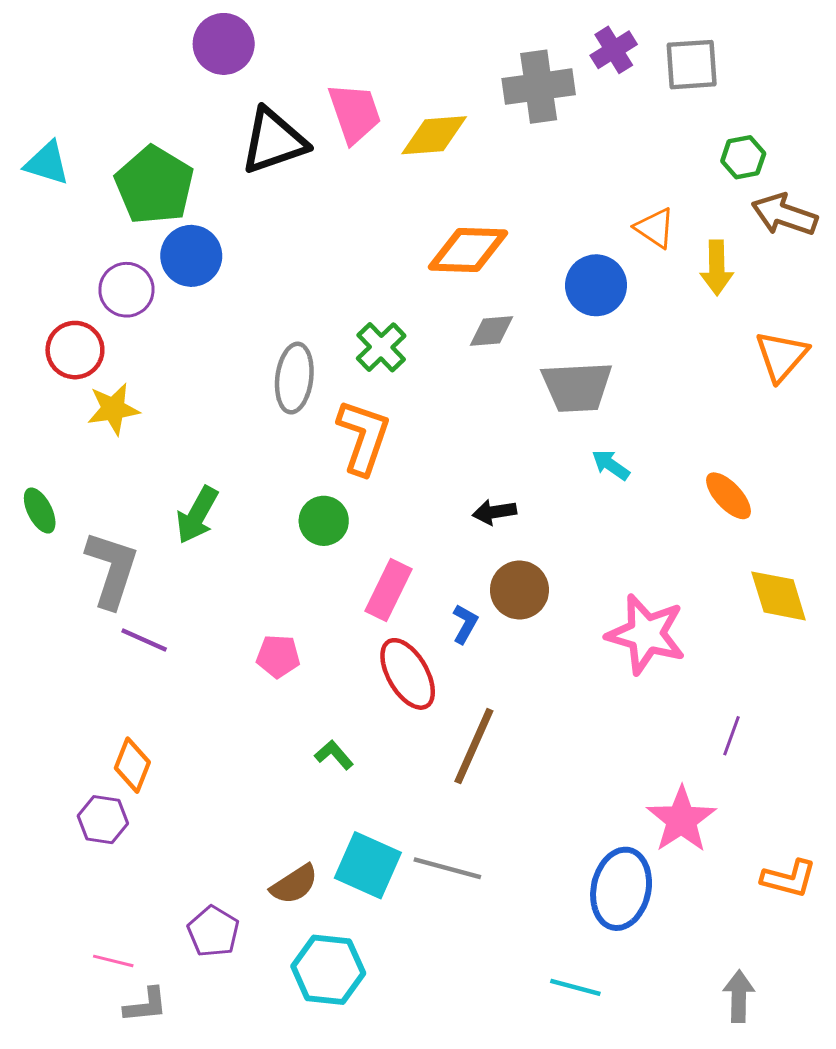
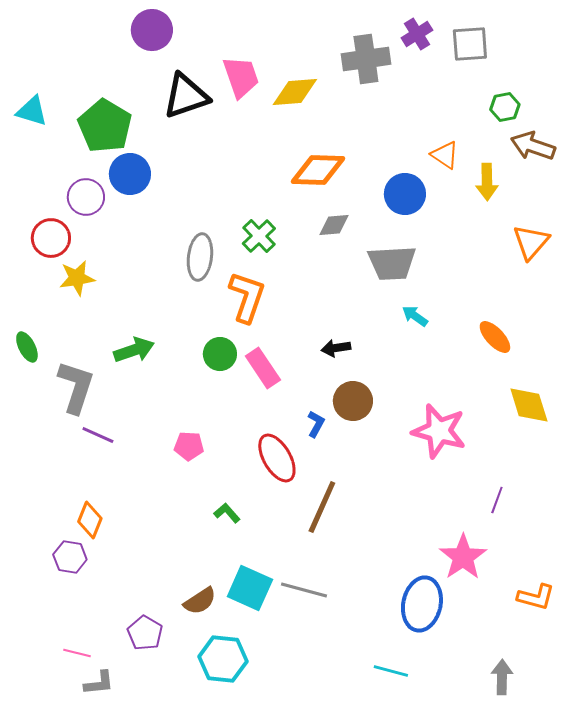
green arrow: (197, 515) -> (134, 350), turned -138
pink rectangle: (388, 590) -> (263, 368), moved, turned -60

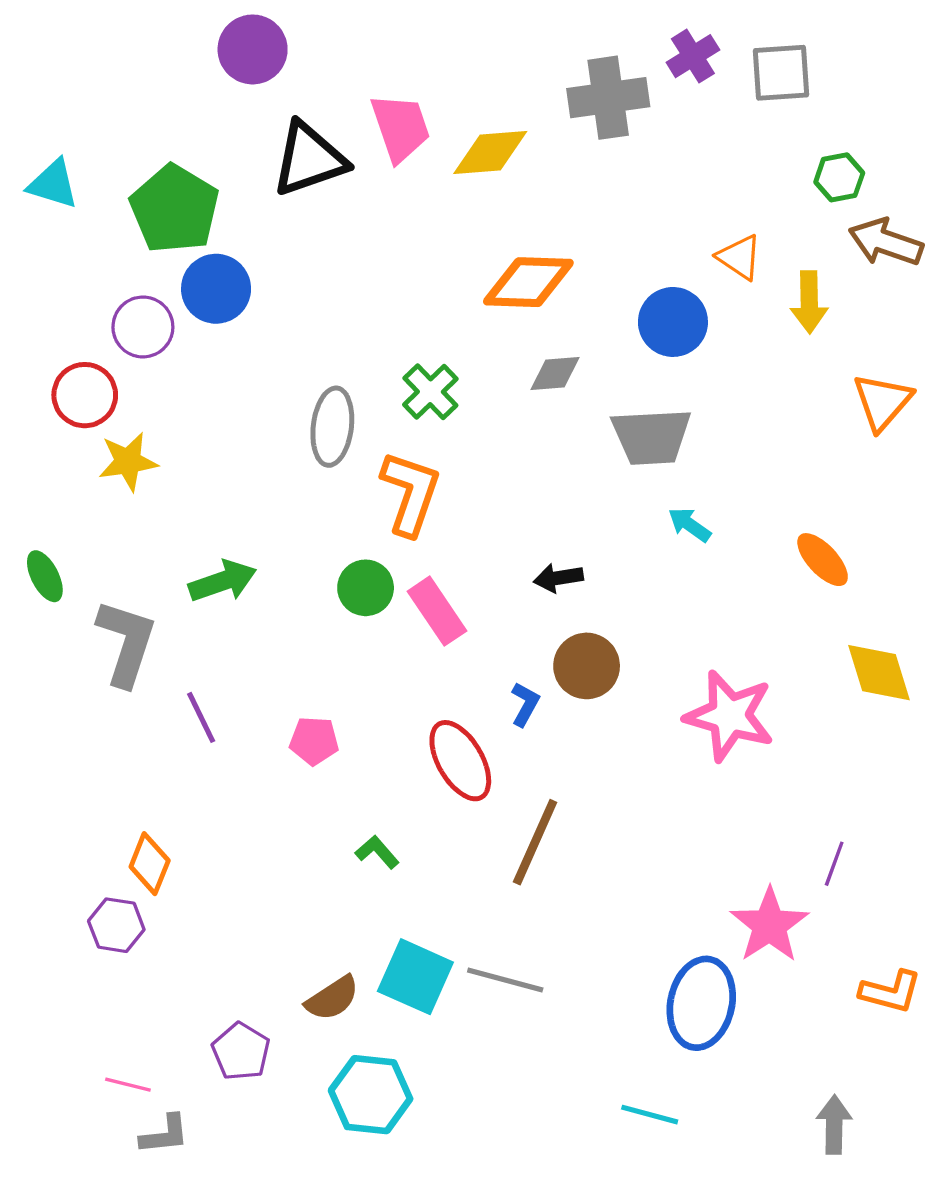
purple line: (98, 435) -> (201, 717), moved, turned 40
purple line: (497, 500) -> (834, 864), moved

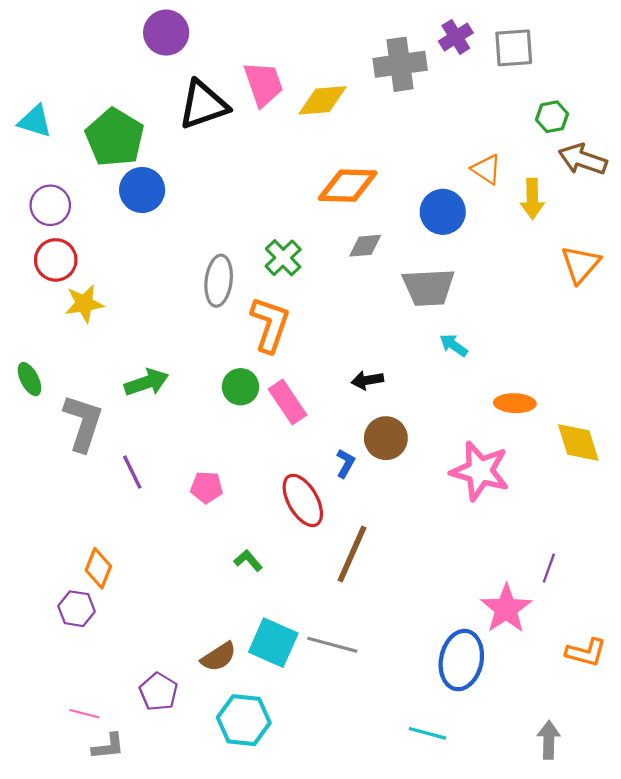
purple circle: (143, 327) -> (50, 205), moved
orange ellipse: (823, 560) -> (515, 403), moved, turned -45

